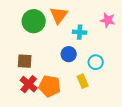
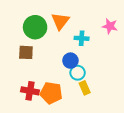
brown square: (25, 61) -> (26, 52), moved
cyan circle: (96, 62) -> (78, 73), moved
red cross: (29, 84) -> (30, 91), turned -30

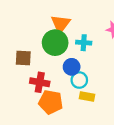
green circle: (35, 27) -> (55, 43), moved
yellow rectangle: (85, 88) -> (87, 97), turned -56
red cross: (30, 91) -> (40, 82), moved

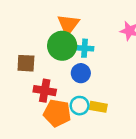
cyan cross: (84, 43) -> (85, 48), moved
cyan circle: (79, 80) -> (80, 106), moved

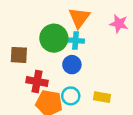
orange triangle: (68, 25) -> (79, 18), moved
yellow rectangle: (98, 107) -> (102, 97), moved

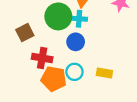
brown square: (19, 55) -> (25, 33), turned -30

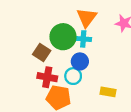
brown square: (25, 33) -> (42, 52), moved, turned -30
cyan circle: (74, 72) -> (73, 76), moved

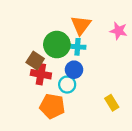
red cross: (47, 77) -> (41, 74), moved
yellow rectangle: (108, 92) -> (112, 103), moved, turned 48

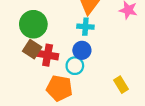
green circle: (57, 45) -> (33, 24), moved
brown square: (35, 61) -> (32, 49), moved

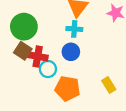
cyan circle: (75, 66) -> (48, 69), moved
orange pentagon: (59, 88) -> (67, 89), moved

